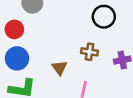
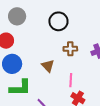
black circle: (104, 17) -> (58, 21), moved

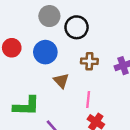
gray circle: (17, 16) -> (49, 16), moved
blue circle: (12, 64) -> (45, 52), moved

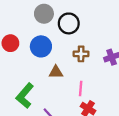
brown triangle: (61, 81) -> (56, 72), turned -48
green L-shape: (26, 106) -> (25, 96), turned 130

